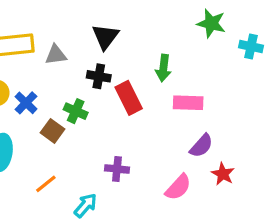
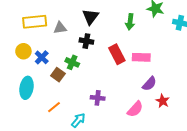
green arrow: (163, 68) -> (130, 22), moved
red rectangle: (129, 98) -> (117, 54), moved

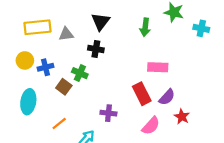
red rectangle: (117, 54) -> (142, 94), moved
blue cross: (42, 57) -> (45, 67), turned 32

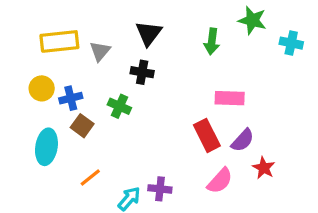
gray triangle: (66, 34) -> (100, 51), turned -42
brown square: (64, 87) -> (82, 126), moved
purple cross: (108, 113) -> (160, 189), moved

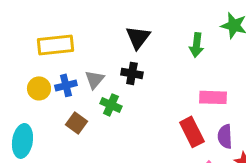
gray triangle: (100, 51) -> (94, 79), moved
blue cross: (71, 98) -> (66, 85), moved
purple semicircle: (243, 140) -> (225, 136), turned 135
cyan ellipse: (46, 147) -> (22, 141), moved

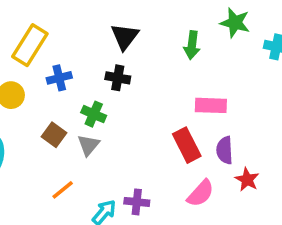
yellow rectangle: (55, 45) -> (30, 45), turned -52
gray triangle: (94, 79) -> (89, 145), moved
blue cross: (66, 85) -> (59, 78), moved

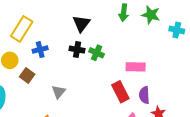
green arrow: (192, 45) -> (124, 13), moved
green cross: (94, 114) -> (97, 53), moved
brown square: (54, 135) -> (27, 76), moved

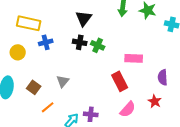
yellow rectangle: (22, 29) -> (29, 23), turned 70
brown square: (27, 76) -> (34, 87), moved
purple semicircle: (144, 95) -> (163, 77), moved

